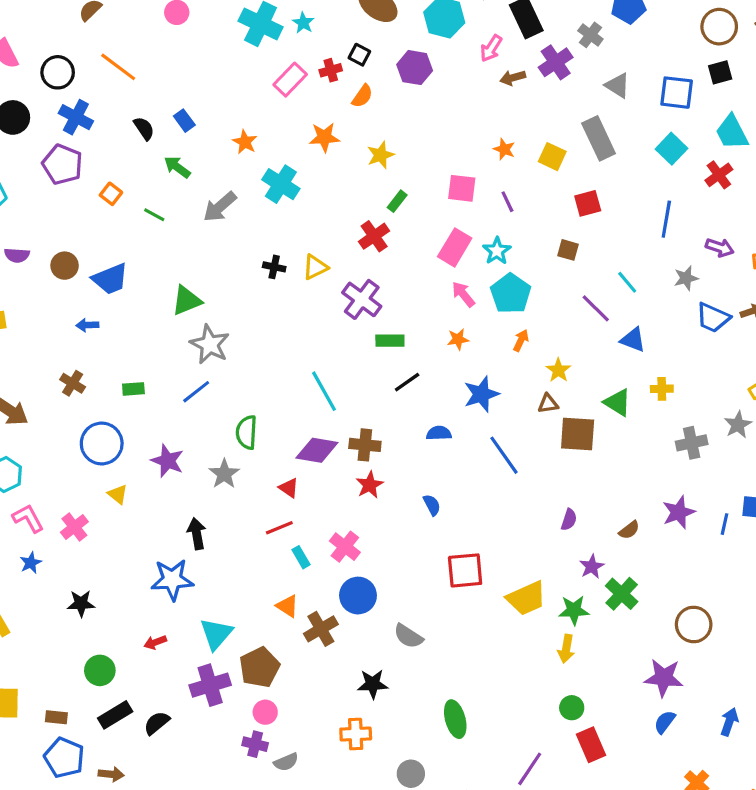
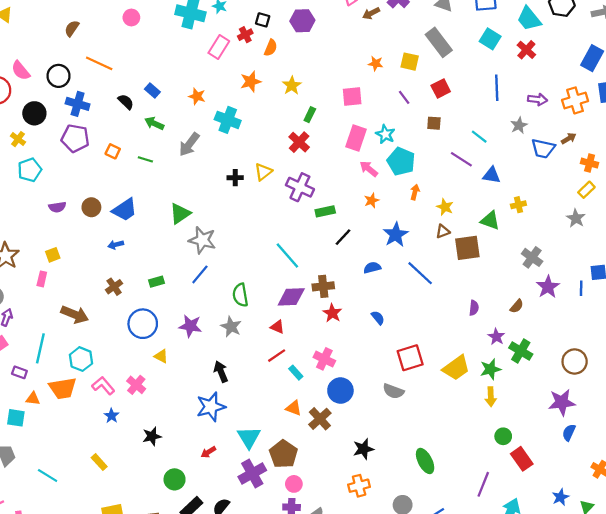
purple line: (507, 202) -> (404, 97), moved
brown cross: (73, 383) -> (114, 287), turned 35
gray cross: (692, 443) -> (532, 257), moved, turned -30
gray semicircle: (408, 636) -> (393, 391), moved

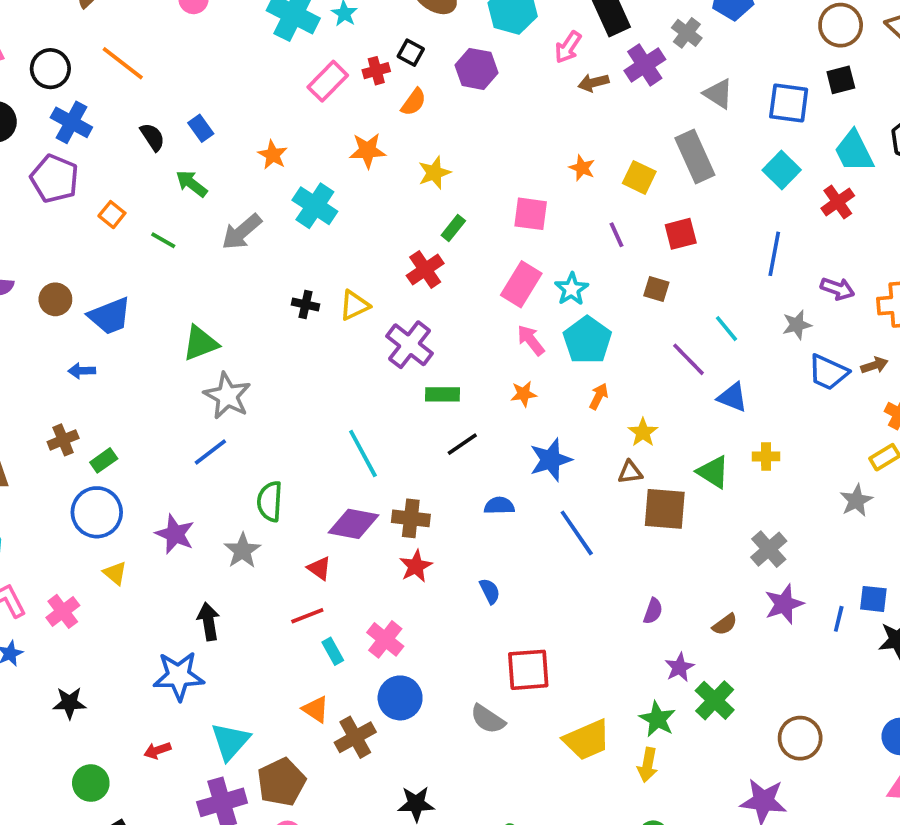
green rectangle: (157, 282) -> (104, 460), moved, turned -32
yellow trapezoid: (456, 368) -> (587, 740), moved
green star: (490, 369) -> (657, 719), turned 30

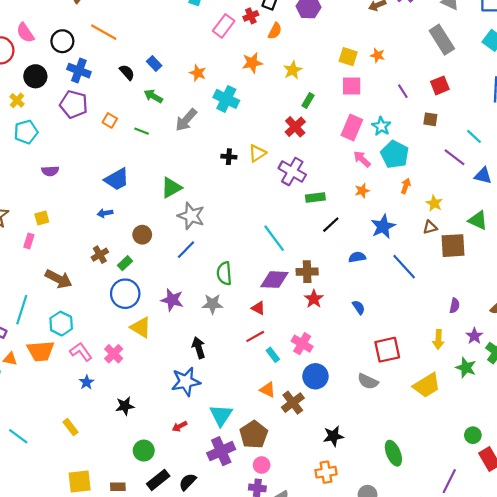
yellow square: (639, 177) -> (348, 57), moved
brown circle: (55, 299) -> (142, 235), moved
gray star: (242, 551) -> (212, 304), turned -30
yellow triangle: (115, 573) -> (141, 327), size x1.5
yellow arrow: (648, 765) -> (438, 339), moved

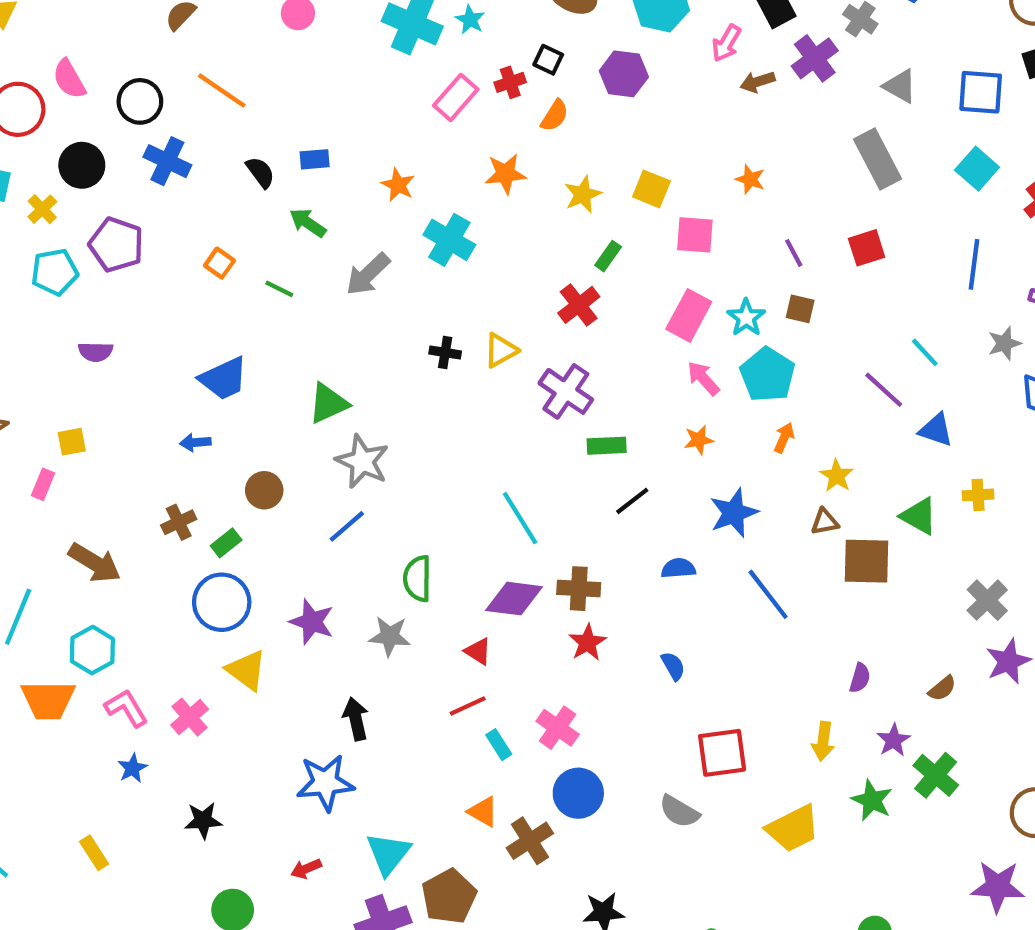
yellow square: (348, 57) -> (651, 189), moved
blue rectangle: (154, 63) -> (315, 159), turned -56
purple pentagon: (74, 104) -> (116, 245), moved
brown square: (430, 119) -> (800, 309), moved

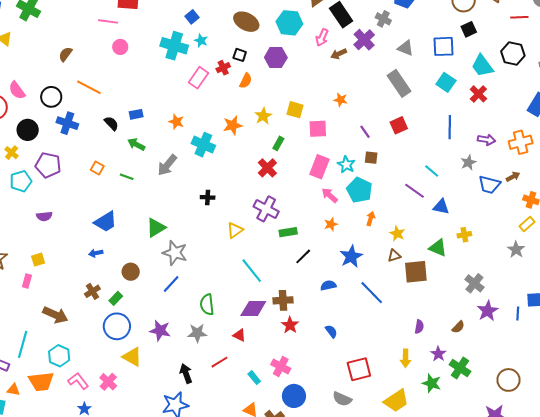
orange star: (505, 174) -> (233, 125), moved
yellow triangle: (501, 350) -> (235, 230), moved
red line: (468, 706) -> (219, 362), moved

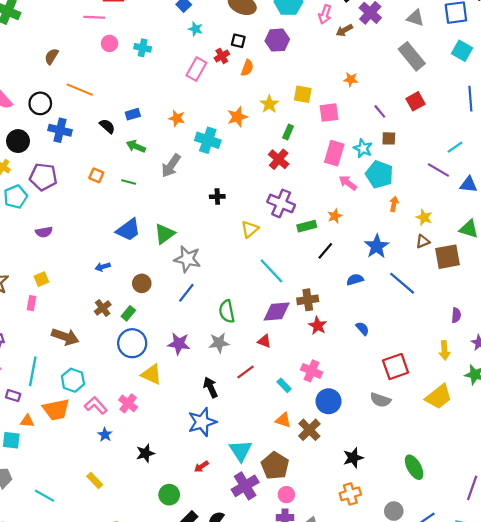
cyan cross: (174, 46) -> (143, 48), moved, size x0.6
cyan line: (432, 171) -> (455, 147), turned -70
blue trapezoid: (106, 222) -> (128, 230), moved
orange star: (331, 224) -> (335, 216), moved

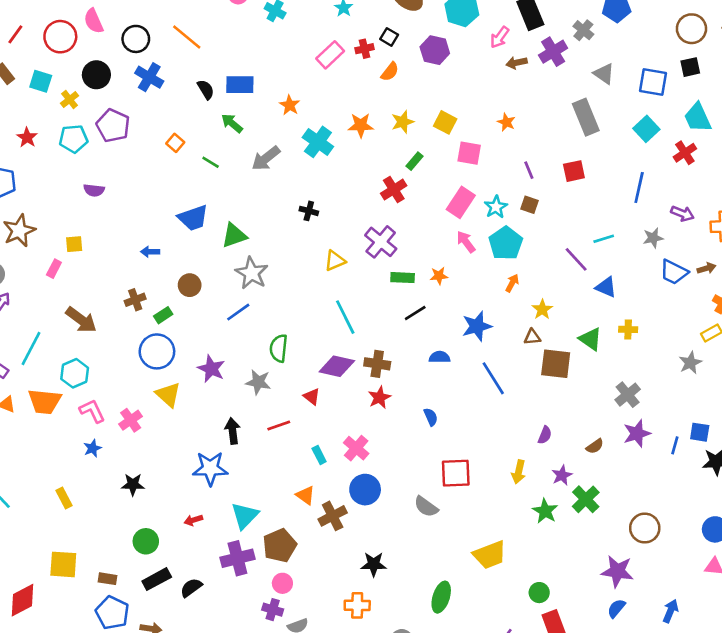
blue rectangle: (133, 114) -> (240, 85), size x1.5
yellow trapezoid: (439, 397) -> (490, 555), moved
green ellipse: (414, 467) -> (441, 597), turned 30

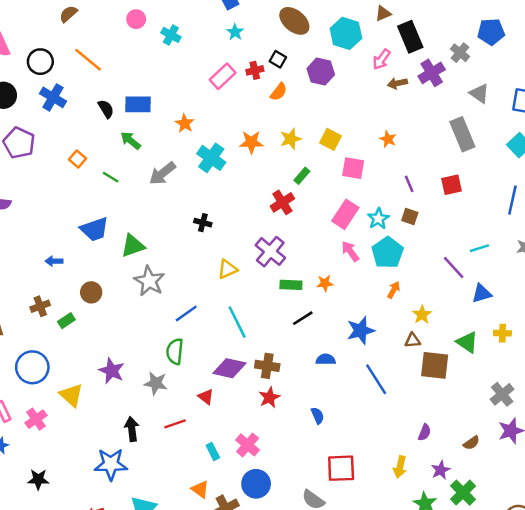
blue triangle: (606, 287) -> (482, 294), turned -40
blue line: (238, 312) -> (186, 313), moved
blue circle: (157, 351) -> (32, 367), moved

